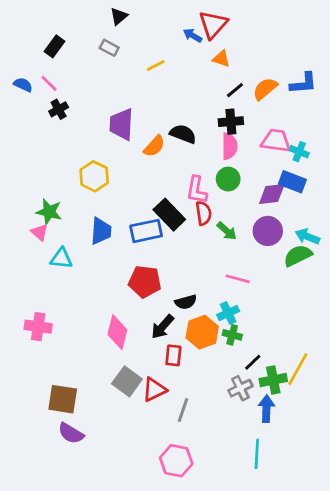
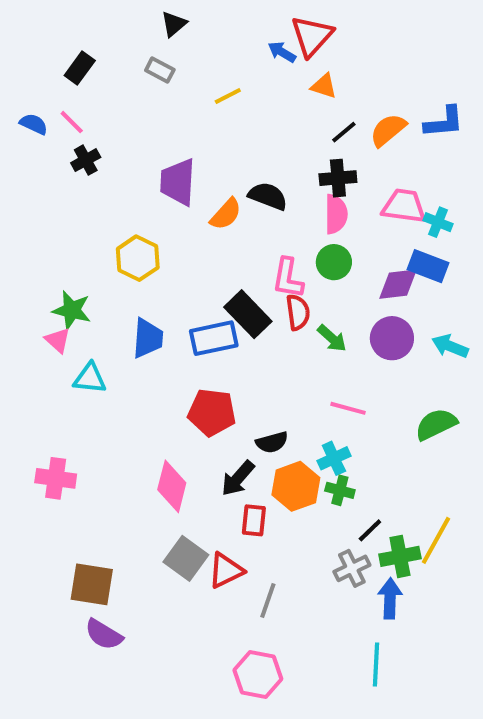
green semicircle: (298, 256) -> (436, 424), moved

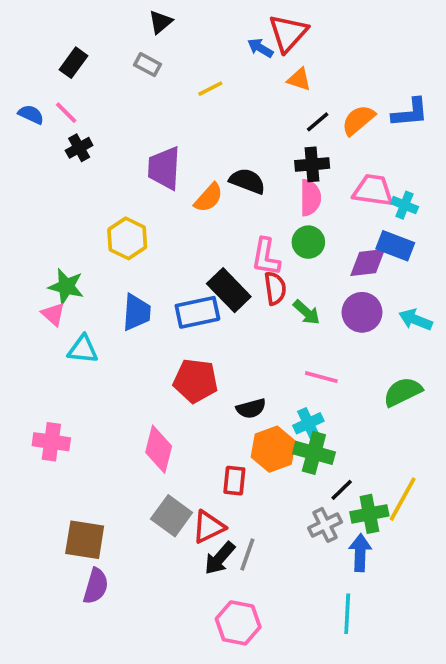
black arrow: (238, 478) -> (220, 558), moved
green cross: (340, 490) -> (314, 453), size x1.5
purple semicircle: (104, 634) -> (96, 586), turned -105

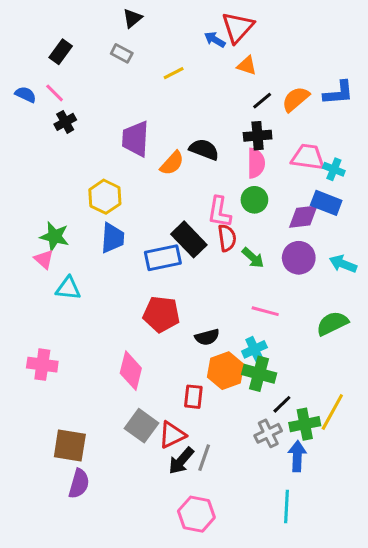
blue trapezoid: (136, 312) -> (113, 238), moved

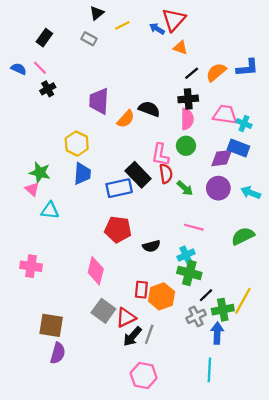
yellow line: (174, 73) -> (122, 25), moved
orange hexagon: (225, 371) -> (161, 296), moved

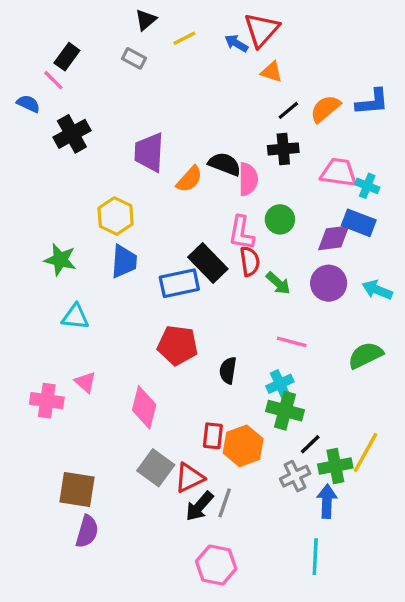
pink line: (40, 68) -> (53, 80), moved
black cross: (48, 89) -> (72, 134), size x1.5
pink semicircle: (187, 119) -> (248, 179), moved
pink triangle: (32, 189) -> (85, 382), moved
black semicircle: (151, 246) -> (228, 370), turned 114

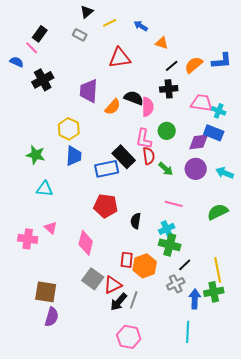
red triangle: (261, 30) -> (120, 58), moved, turned 40
yellow line: (366, 453) -> (218, 270), turned -40
green cross: (335, 466) -> (214, 292), moved

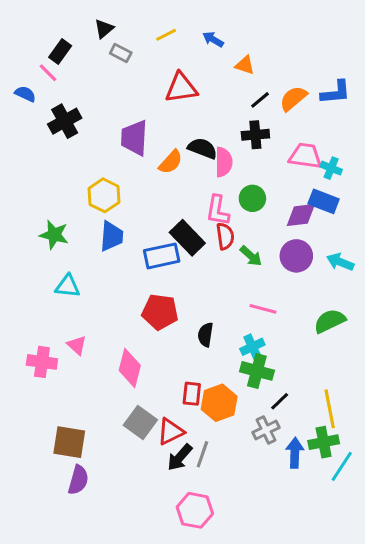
black triangle: (87, 12) -> (104, 29), moved
cyan line: (188, 332) -> (342, 466), moved, turned 30

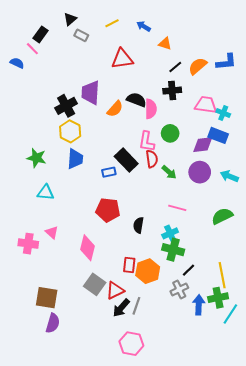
black cross: (65, 121) -> (66, 106), moved
blue rectangle: (162, 256) -> (109, 172), size x0.6

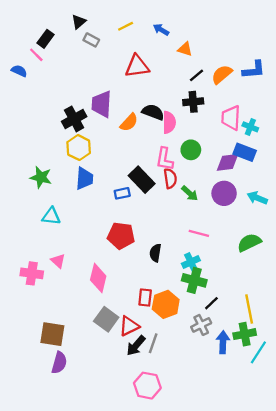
pink trapezoid: (206, 105) -> (231, 118), turned -95

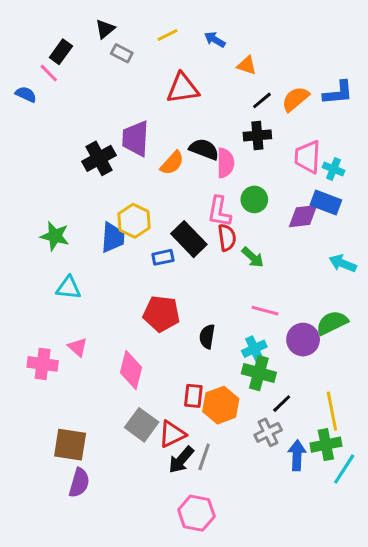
yellow hexagon: (79, 148) -> (134, 221), moved
purple circle: (224, 193) -> (303, 340), moved

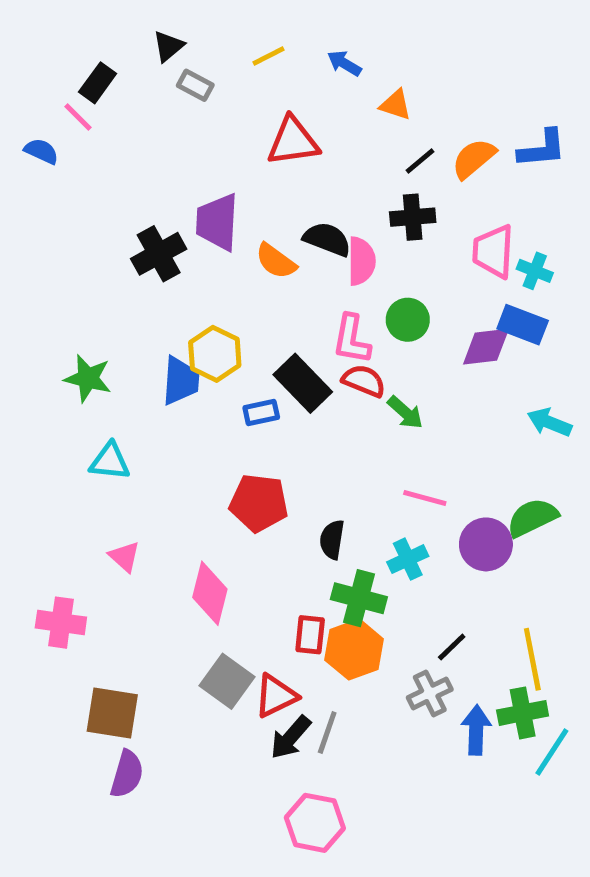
orange semicircle: (172, 163) -> (276, 261), turned 84
red semicircle: (227, 238) -> (364, 381), turned -60
pink cross: (43, 364) -> (61, 623), moved
green cross: (259, 373) -> (359, 598), moved

